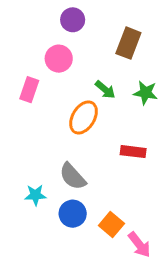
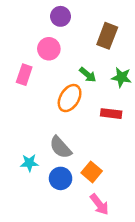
red rectangle: (133, 152) -> (111, 114), moved
orange square: (111, 224) -> (92, 172), moved
pink arrow: (139, 245) -> (99, 204), moved

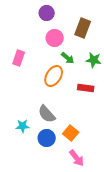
pink circle: (49, 49) -> (55, 38), moved

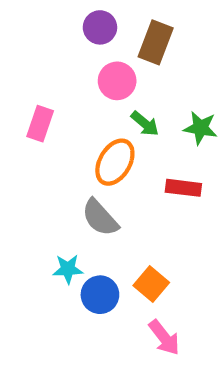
brown rectangle: (83, 28) -> (156, 42), moved
gray semicircle: (47, 114) -> (100, 218), moved
cyan star: (23, 126) -> (68, 269), moved

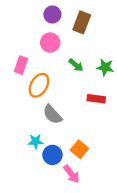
pink circle: (117, 81) -> (50, 43), moved
orange ellipse: (115, 162) -> (39, 85), moved
pink arrow: (164, 337) -> (72, 174), moved

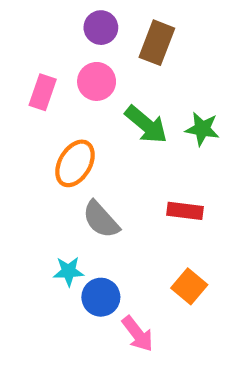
pink rectangle: (21, 65) -> (43, 92), moved
green arrow: (76, 65) -> (146, 125), size x1.5
red rectangle: (96, 99) -> (185, 211), moved
orange square: (79, 149) -> (189, 286), moved

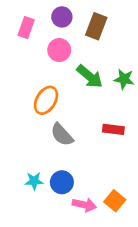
pink rectangle: (43, 92) -> (26, 28), moved
cyan star: (69, 271) -> (34, 181), moved
orange square: (189, 286) -> (115, 201), moved
pink arrow: (138, 334) -> (84, 205), turned -40

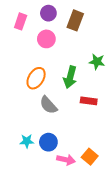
green arrow: (90, 76) -> (70, 77), moved, turned 65

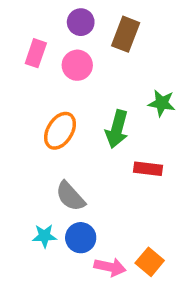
pink rectangle: (21, 21) -> (36, 53), moved
gray semicircle: (48, 105) -> (70, 196), moved

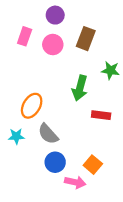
brown rectangle: (126, 34) -> (86, 39), moved
orange ellipse: (60, 131) -> (32, 106), moved
cyan star: (44, 236) -> (16, 136), moved
orange square: (150, 262) -> (93, 165), moved

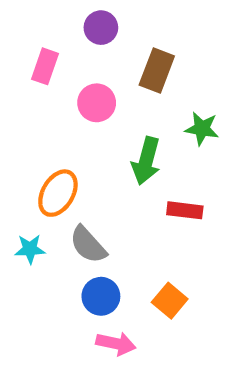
pink circle: (53, 45) -> (97, 103), moved
pink arrow: (75, 182) -> (116, 344), moved

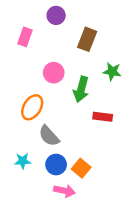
pink circle: (97, 103) -> (54, 73), moved
cyan star: (30, 249) -> (23, 161), moved
orange square: (170, 301) -> (81, 168), moved

